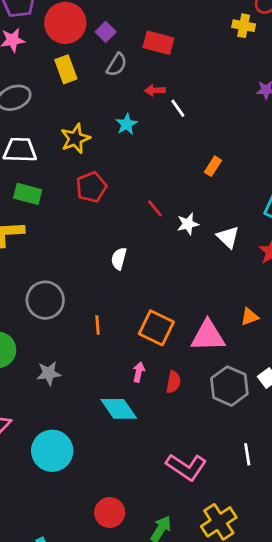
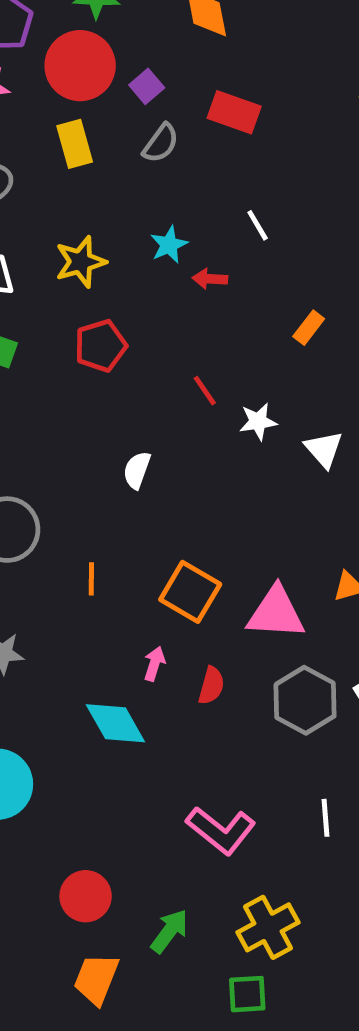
red arrow: (155, 90) -> (210, 279), moved

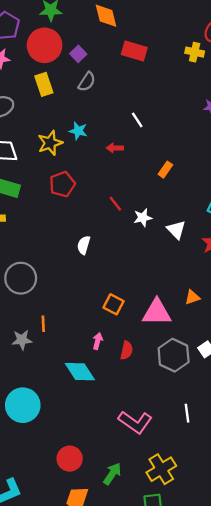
red rectangle: (234, 112) -> (134, 51), moved
cyan star: (169, 245) -> (78, 131), moved, turned -30
orange line: (91, 579) -> (43, 324), moved
orange square: (190, 592) -> (114, 304), size x0.7

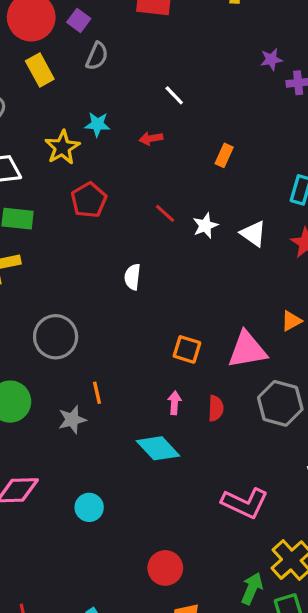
cyan circle: (23, 405) -> (89, 507), size x0.6
green arrow: (112, 474) -> (252, 588), moved

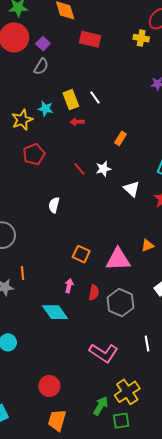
gray semicircle: (97, 56) -> (41, 66), moved
yellow rectangle: (40, 70) -> (71, 100), moved
white star: (205, 226) -> (103, 169), moved
gray hexagon: (280, 403) -> (120, 303), moved

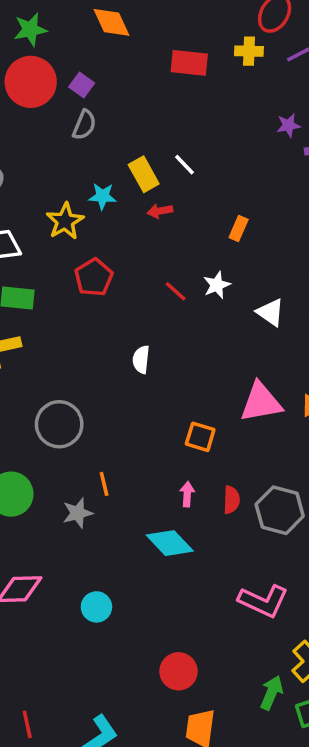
red rectangle: (90, 39) -> (189, 63), moved
pink triangle: (118, 259) -> (261, 402), moved

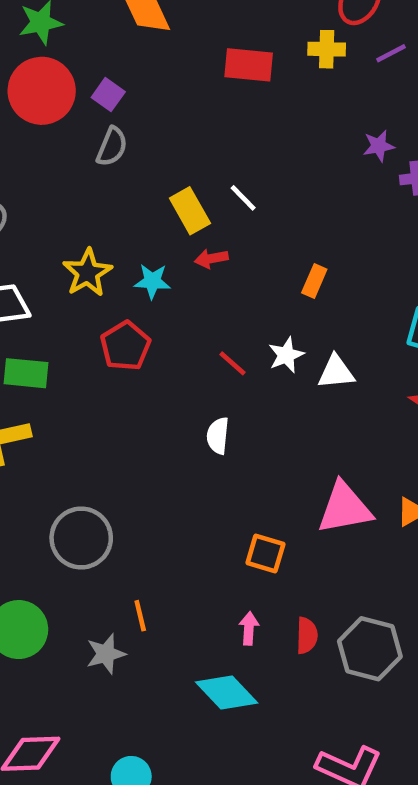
cyan star: (102, 196) -> (152, 281), moved
white triangle: (270, 312) -> (336, 372), moved, turned -40
white semicircle: (141, 360) -> (218, 436), moved

